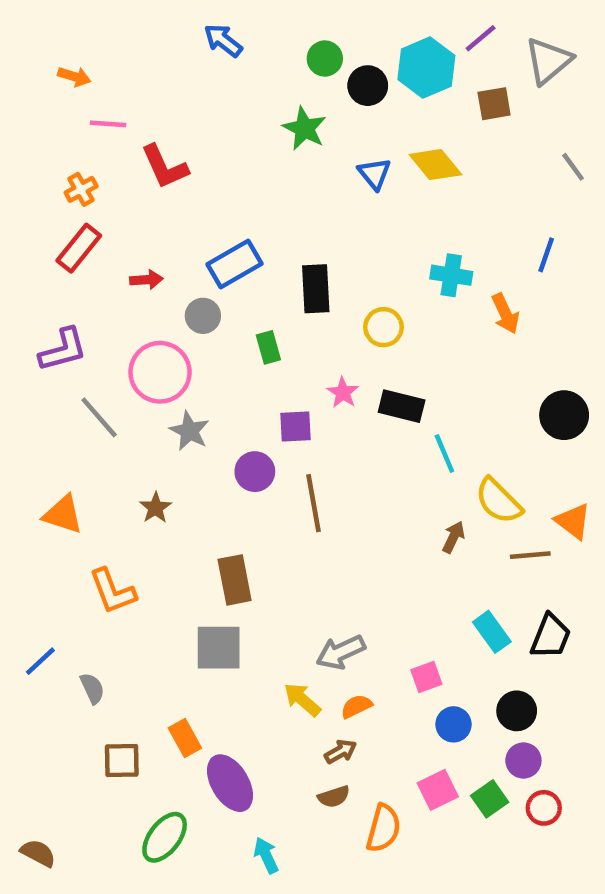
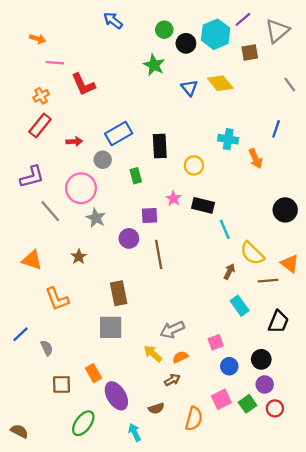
cyan rectangle: (492, 632) -> (240, 306), moved
brown semicircle: (334, 797) -> (156, 408), moved

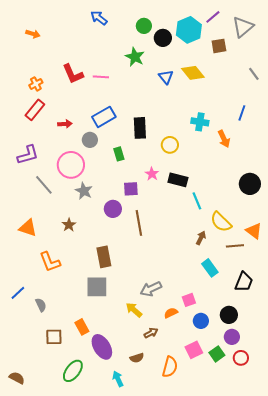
pink line: (55, 63) -> (101, 77), moved
orange semicircle: (180, 357) -> (171, 313), moved

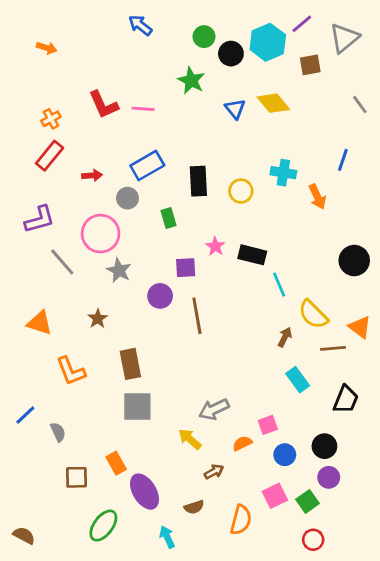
yellow circle: (170, 145) -> (241, 191), moved
brown rectangle: (104, 257) -> (130, 364), moved
red circle: (241, 358) -> (313, 540), moved

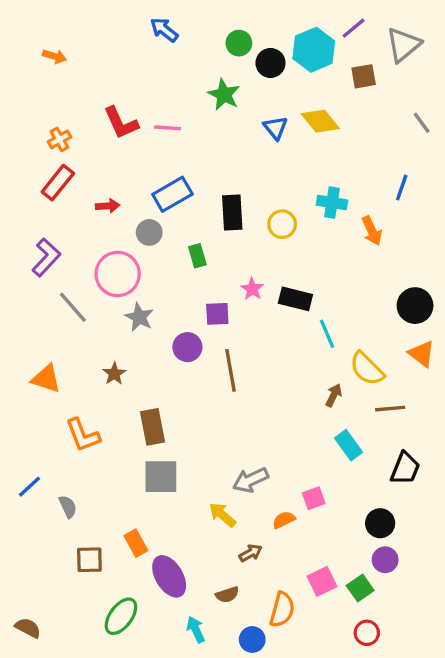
purple L-shape: (40, 219) -> (46, 257), turned -32
orange triangle: (360, 327) -> (422, 354), moved
blue circle: (285, 455) -> (252, 639), moved

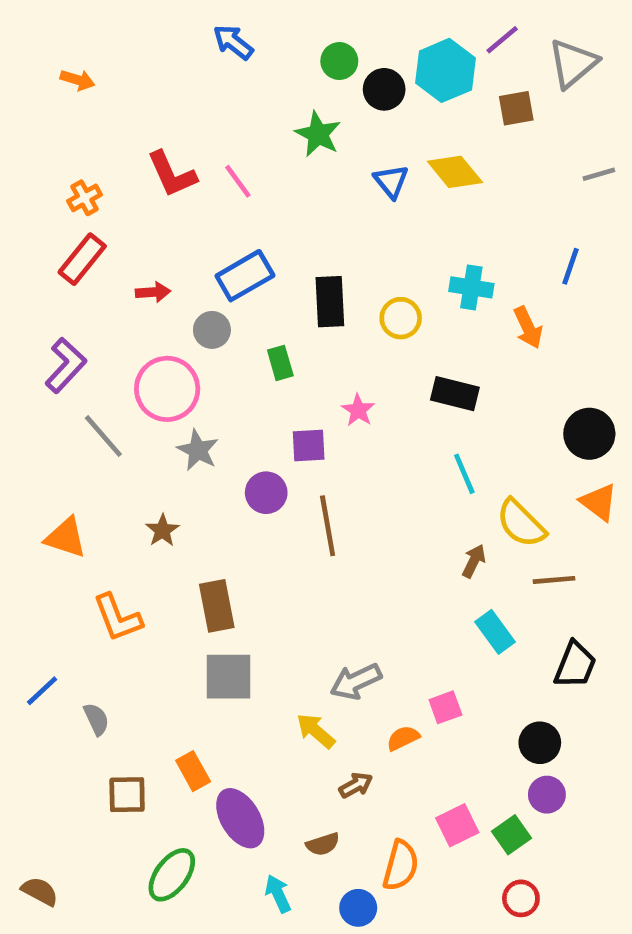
gray line: (422, 123) -> (599, 174), turned -70
pink line: (167, 128) -> (238, 181), turned 50
black rectangle: (295, 299) -> (455, 394), moved

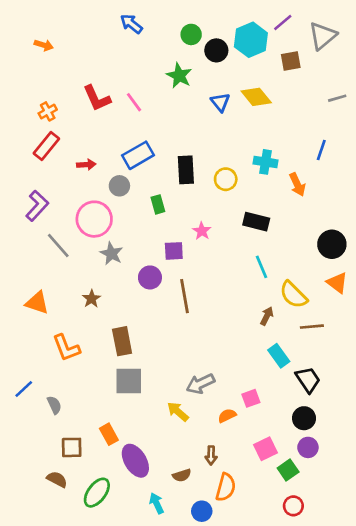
black trapezoid: (575, 665) -> (308, 380), moved, turned -56
brown arrow: (356, 785) -> (211, 455), moved, turned 120
pink square: (457, 825) -> (265, 449), moved
brown semicircle: (40, 891) -> (57, 479), moved

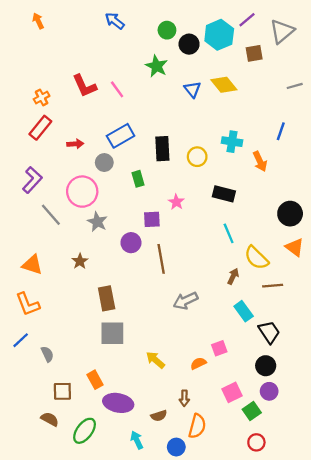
orange arrow: (44, 45) -> (38, 21), moved, turned -133
orange L-shape: (66, 348) -> (28, 304), moved
gray arrow: (200, 384) -> (186, 301), moved
purple ellipse: (135, 461) -> (118, 403), turned -48

